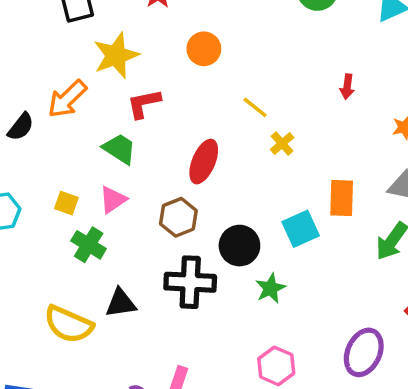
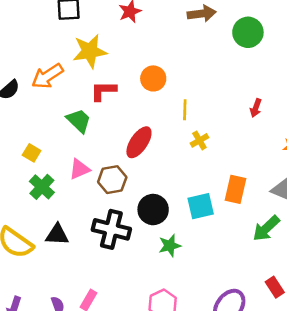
orange circle: (204, 49) -> (153, 78), moved
yellow line: (255, 107) -> (185, 110), turned 42
pink triangle: (113, 200) -> (79, 169), moved

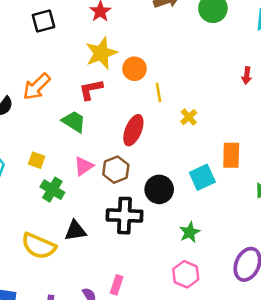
yellow star: (90, 51) -> (101, 53), moved
red arrow: (256, 108) -> (247, 75), moved
yellow line: (185, 110) -> (159, 93), moved
green star: (170, 246) -> (190, 232), moved

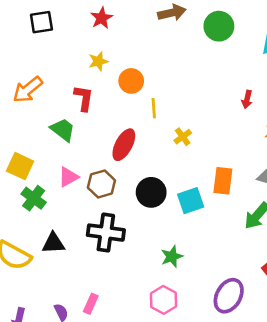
yellow star: (101, 53) -> (98, 61), size x0.6
red L-shape: (91, 90) -> (84, 98), turned 105
yellow square: (37, 160) -> (20, 166), size x1.5
black circle: (159, 189) -> (151, 192), moved

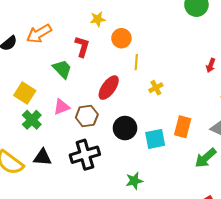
black cross: (106, 233) -> (85, 155), turned -32

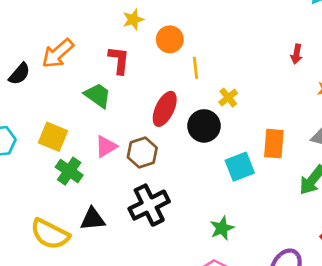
black circle: (125, 128) -> (204, 126), moved

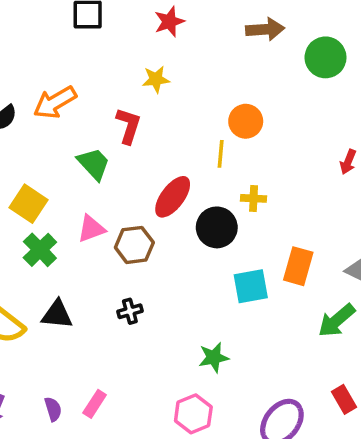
orange circle: (170, 39) -> (246, 121), moved
yellow cross: (228, 98) -> (254, 198), turned 30
black cross: (149, 205) -> (130, 311), size x0.5

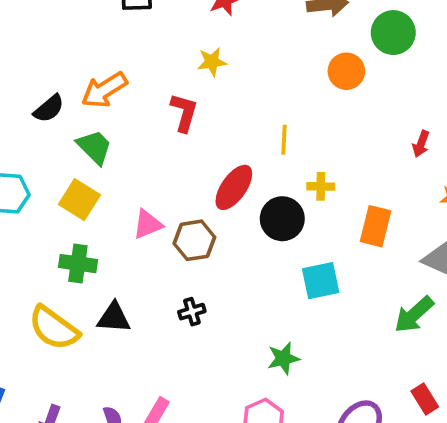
orange circle: (246, 121) -> (346, 71), moved
green trapezoid: (94, 164) -> (94, 147), moved
green cross: (40, 250) -> (78, 264), moved, turned -36
orange rectangle: (298, 266) -> (375, 226), moved

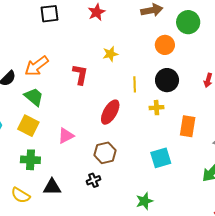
yellow star: (212, 62) -> (110, 54), moved
black circle: (282, 219) -> (167, 80), moved
brown hexagon: (194, 240) -> (105, 153), moved
yellow semicircle: (54, 328) -> (21, 195), size x0.7

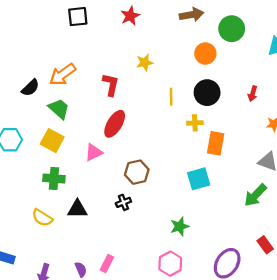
red ellipse: (110, 112) -> (115, 124), moved
orange rectangle: (188, 126) -> (216, 143), moved

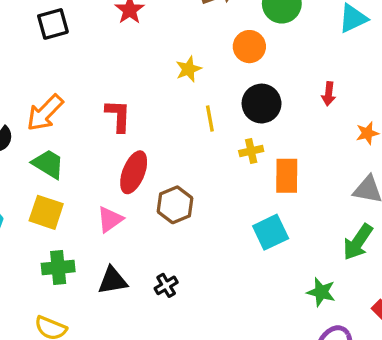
yellow star: (145, 63) -> (188, 69), moved
brown hexagon: (137, 172) -> (175, 205), moved
black triangle: (77, 209) -> (113, 281), moved
green star: (180, 226) -> (321, 292), moved, turned -30

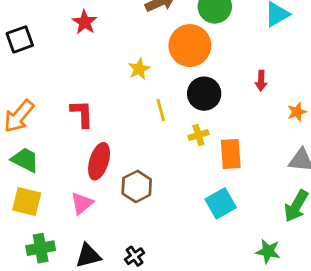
orange circle: (249, 47) -> (190, 46), size x1.5

